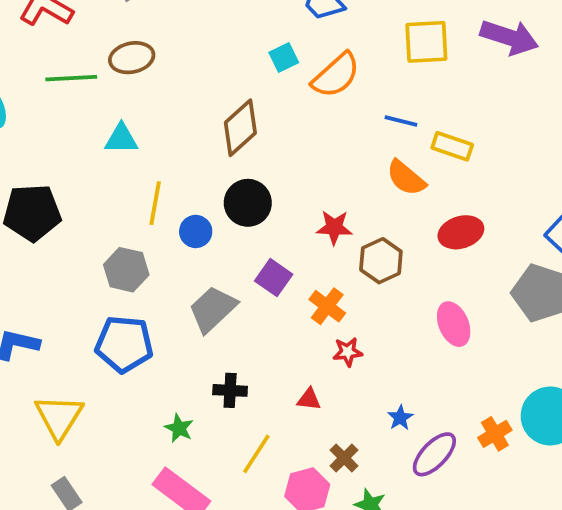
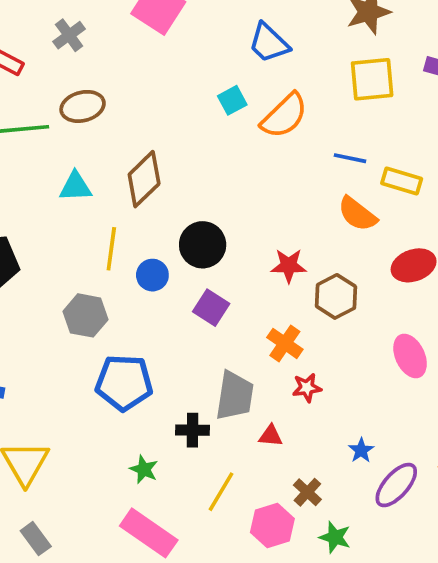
brown diamond: (240, 128) -> (144, 179), moved
purple square: (274, 278) -> (211, 308), moved
gray trapezoid: (213, 309) -> (235, 396), moved, turned 144
blue pentagon: (124, 344) -> (124, 383), moved

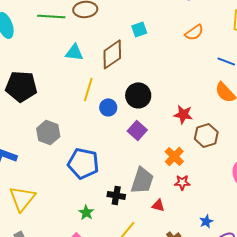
cyan square: (232, 100) -> (139, 29), moved
orange semicircle: (284, 116) -> (194, 32), size x0.7
gray hexagon: (86, 315) -> (48, 132), moved

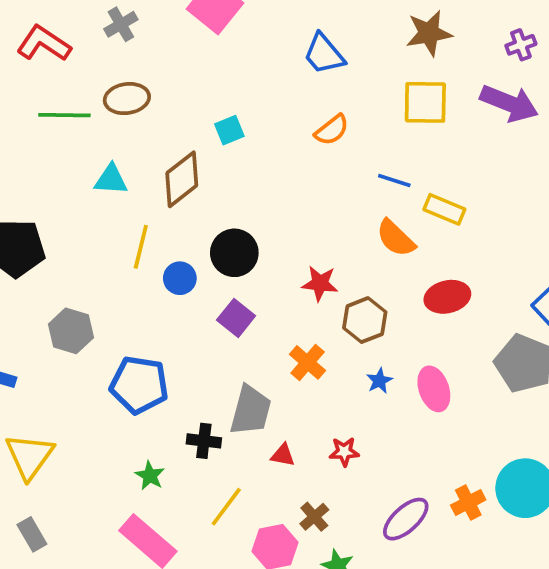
red star: (182, 182) -> (344, 452), moved
blue star: (206, 221) -> (379, 381), moved

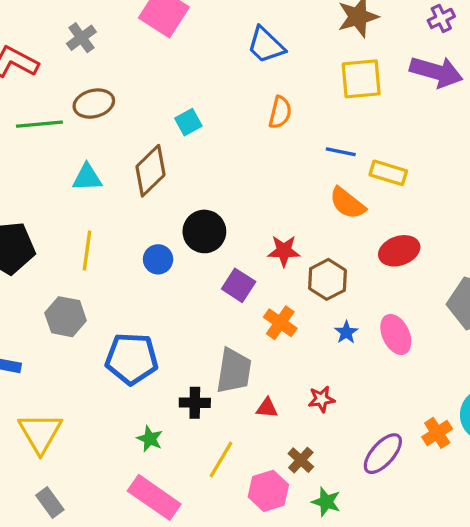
orange semicircle: (332, 130) -> (280, 112), turned -32
yellow line: (141, 247) -> (87, 250), moved
purple square: (236, 318) -> (239, 285), moved

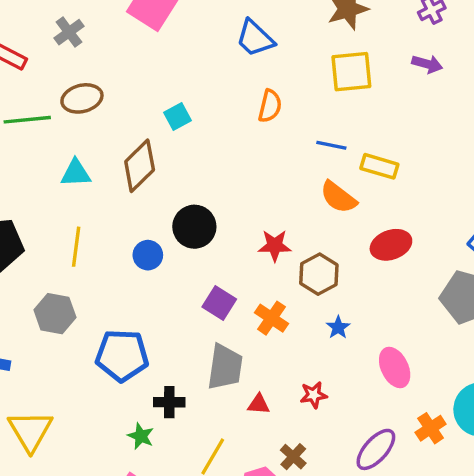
purple arrow: (436, 72) -> (427, 64), size x0.6
purple square: (239, 285) -> (219, 303), moved
pink ellipse: (396, 334) -> (395, 367), moved
black cross: (195, 403) -> (169, 402), moved

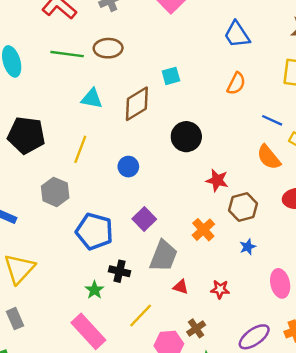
black circle: (194, 227) -> (186, 137), moved
purple square: (219, 303) -> (144, 219), moved

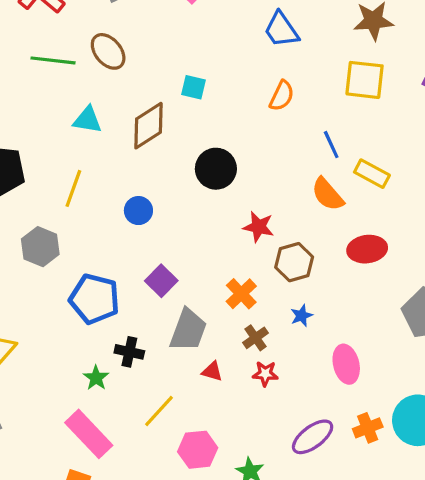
brown ellipse: (108, 48) -> (108, 51), turned 52
cyan square: (171, 76) -> (194, 87), turned 30
blue line: (272, 120) -> (331, 145), turned 42
brown cross: (196, 328) -> (256, 338), moved

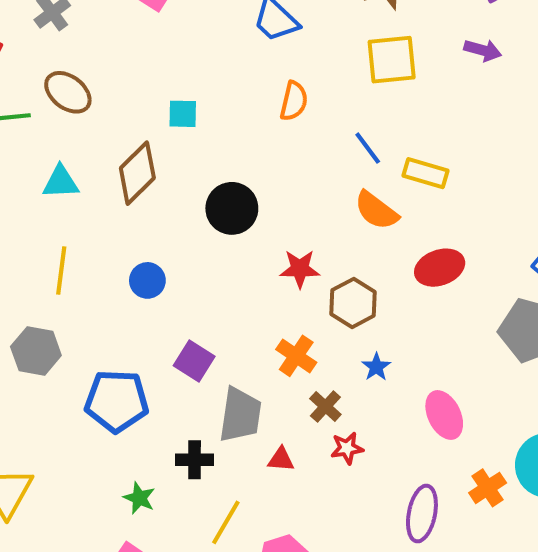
black cross: (129, 352) -> (195, 460), moved
purple ellipse: (313, 437) -> (422, 514), turned -30

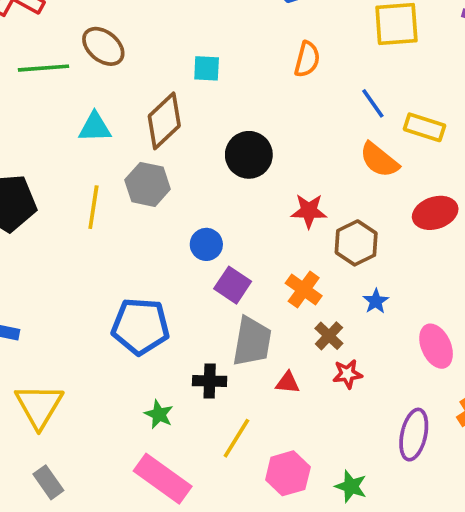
blue circle: (147, 280) -> (206, 244), moved
gray hexagon: (36, 351) -> (148, 184), moved
purple square: (194, 361) -> (233, 285), moved

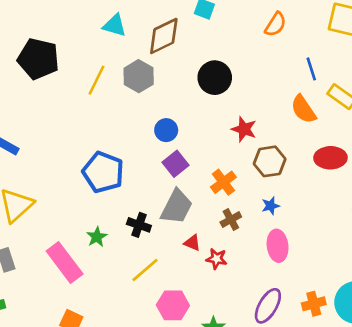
pink ellipse: (436, 346) -> (278, 246), moved
red star: (347, 374) -> (217, 259), moved
pink rectangle: (163, 479) -> (65, 263), moved

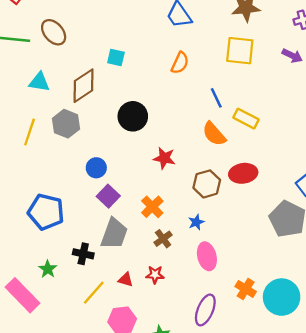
brown hexagon: (270, 161) -> (207, 184), moved
red triangle: (192, 243) -> (126, 280), moved
orange cross: (314, 304) -> (246, 289), moved, turned -36

